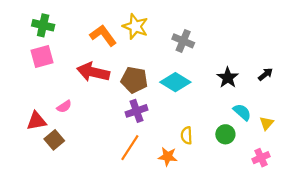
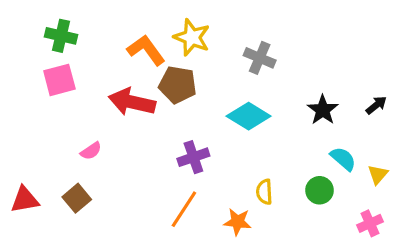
brown pentagon: (134, 80) -> (178, 85), moved
red triangle: (36, 121) -> (25, 200), moved

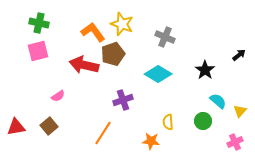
brown pentagon: (178, 85) -> (113, 54), turned -30
black arrow: (376, 105) -> (239, 55), moved
orange line: (184, 209) -> (103, 133), moved

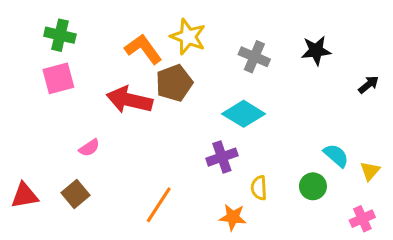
black star: (205, 70) -> (316, 51), moved, turned 30
purple cross: (123, 100) -> (222, 157), moved

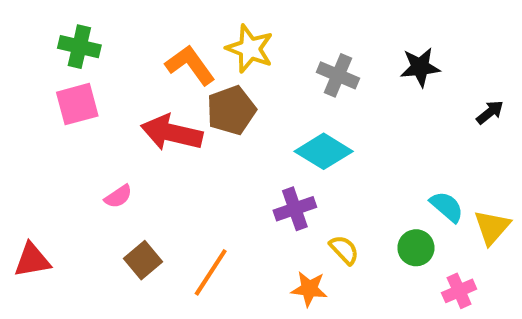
yellow triangle: (370, 171) -> (492, 227), size x1.4
yellow semicircle: (259, 188) -> (344, 250), turned 140
brown square: (75, 194) -> (143, 260), moved
pink cross: (362, 219) -> (459, 291), moved

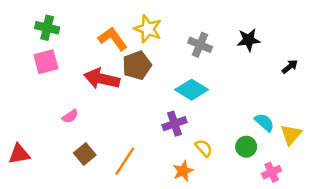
orange star: (309, 289) -> (183, 171), turned -30

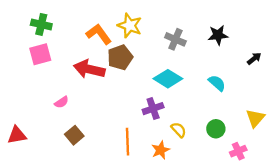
cyan semicircle: (264, 122) -> (217, 83), moved
orange line: (125, 161) -> (128, 142), moved, turned -35

